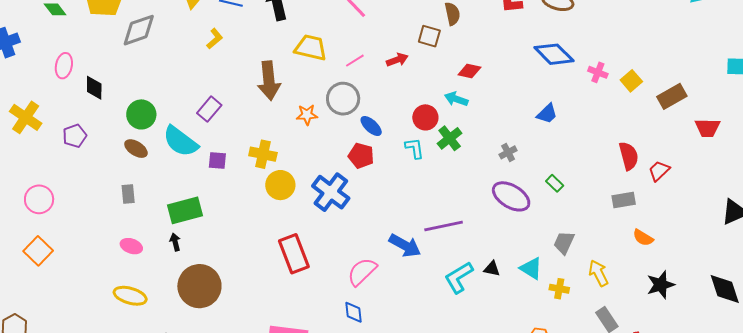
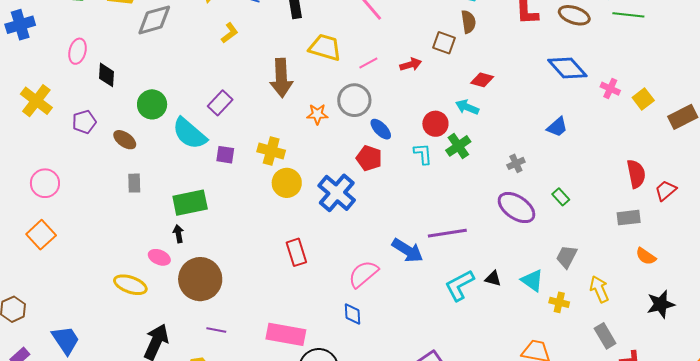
brown ellipse: (136, 149) -> (125, 140), moved
pink ellipse: (131, 246) -> (159, 257), moved
red rectangle: (294, 254) -> (296, 252), size x0.7

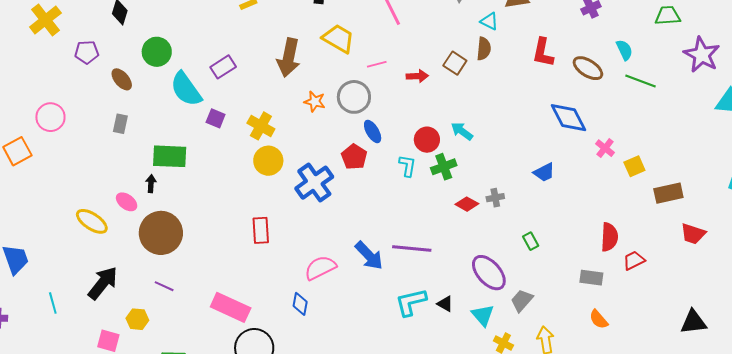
red diamond: (482, 80) -> (467, 204), moved
pink circle: (45, 183) -> (50, 117), moved
purple ellipse: (516, 208) -> (489, 273), moved

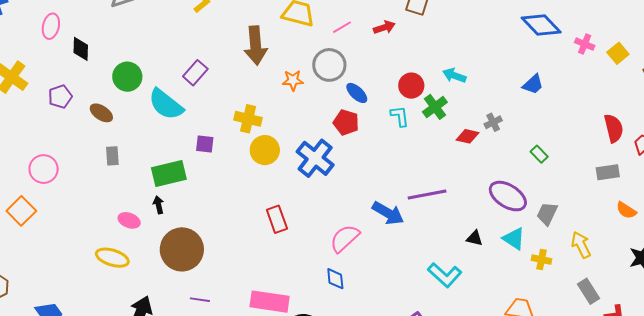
purple square: (216, 118) -> (205, 144), moved
cyan arrow: (462, 131) -> (454, 75), moved
pink ellipse: (127, 202) -> (129, 220), moved
cyan L-shape: (411, 302) -> (445, 275), moved, turned -108

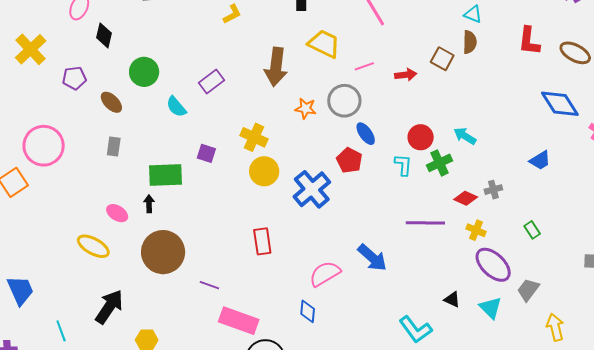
cyan semicircle: (166, 104) -> (176, 107), size x0.6
pink circle: (44, 169) -> (44, 146), size x1.4
purple line: (427, 194) -> (425, 223), moved
yellow cross: (541, 260) -> (476, 230), moved
purple line: (200, 300) -> (209, 285), moved

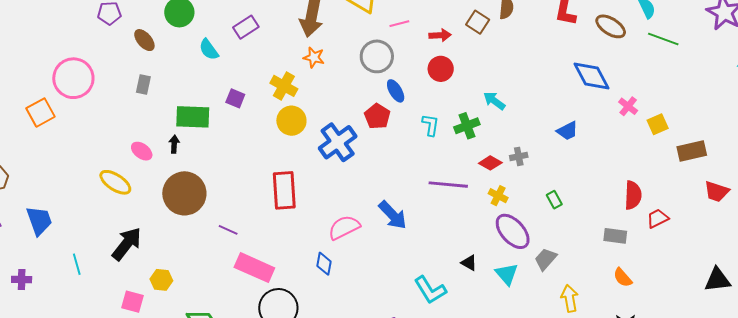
orange star: (306, 109) -> (314, 57), moved
red circle: (421, 137) -> (441, 69), moved
red rectangle: (262, 241) -> (284, 190), size x1.4

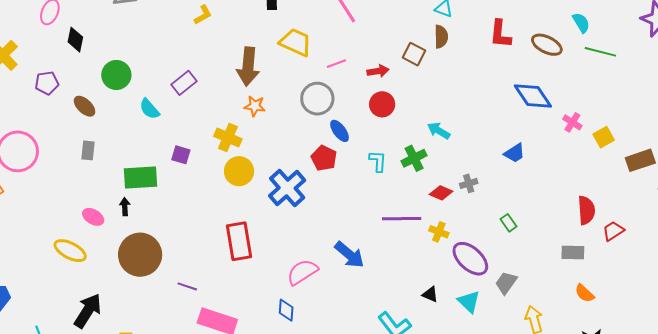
yellow cross: (498, 196) -> (439, 232), moved

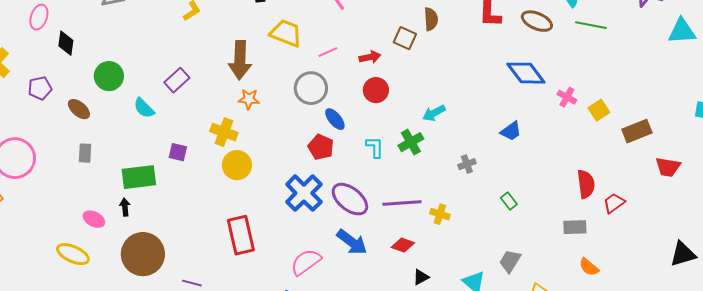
cyan arrow: (439, 131) -> (434, 113), turned -55
blue cross: (287, 188) -> (304, 193), moved
red diamond: (441, 193) -> (403, 245), moved
purple ellipse: (470, 259) -> (350, 199), moved
black triangle: (430, 294) -> (421, 277), moved, turned -48

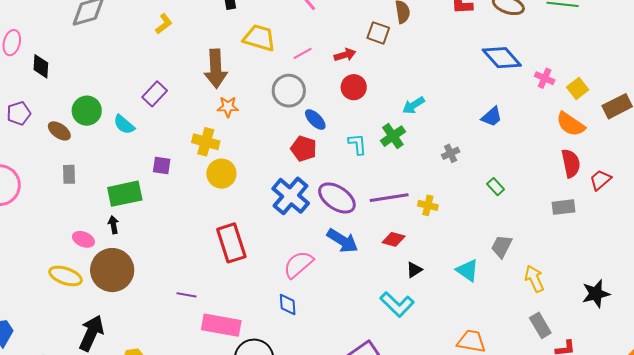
green circle: (109, 76) -> (87, 111), moved
brown circle: (143, 254) -> (112, 270), moved
orange semicircle: (589, 267) -> (571, 124), moved, size x1.4

